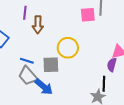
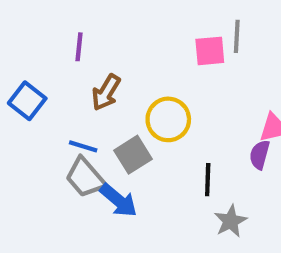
brown arrow: (38, 25) -> (106, 92), moved, turned 30
gray square: (51, 65) -> (133, 155), turned -30
black line: (104, 84) -> (208, 180), moved

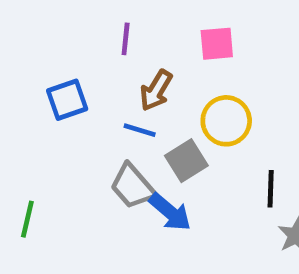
pink square: (210, 51) -> (217, 44), moved
blue square: (27, 101) -> (67, 100), turned 33
blue line: (83, 146) -> (140, 130), moved

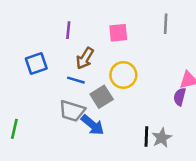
gray trapezoid: (133, 186) -> (72, 111), turned -32
black line: (271, 189) -> (146, 136), moved

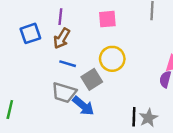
brown arrow: (85, 58) -> (62, 38), moved
blue square: (36, 63) -> (30, 33), moved

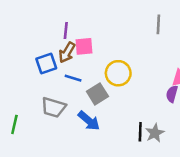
pink square: (107, 19) -> (84, 46), moved
blue square: (30, 33) -> (46, 63), moved
gray trapezoid: (64, 93) -> (54, 107), moved

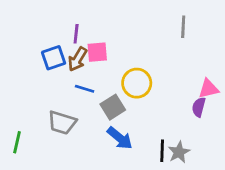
blue square: (46, 63) -> (54, 58), moved
blue arrow: (89, 121) -> (120, 138), moved

